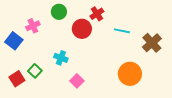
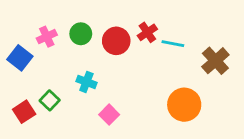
green circle: (59, 12) -> (81, 34), moved
red cross: (97, 14) -> (147, 32), moved

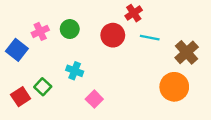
red cross: (147, 32) -> (134, 13), moved
red circle: (116, 41) -> (113, 35), moved
orange circle: (184, 105) -> (174, 87), moved

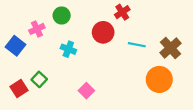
green circle: (70, 29) -> (62, 15), moved
cyan line: (150, 38) -> (137, 45), moved
cyan cross: (75, 71) -> (68, 49), moved

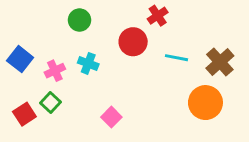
pink cross: (37, 29) -> (55, 71), moved

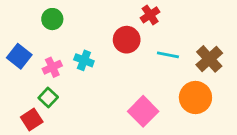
green circle: (79, 20) -> (52, 19), moved
red square: (24, 114) -> (32, 120), moved
pink square: (111, 117) -> (143, 111), moved, size x1.5

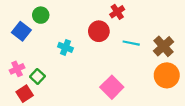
blue square: (19, 56) -> (21, 31), moved
pink cross: (52, 67) -> (17, 69), moved
orange circle: (195, 98) -> (167, 75), moved

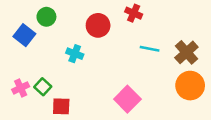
red cross: (117, 12) -> (134, 13), turned -32
red circle: (99, 31) -> (98, 25), moved
pink cross: (17, 69) -> (21, 88), moved
red square: (25, 94) -> (61, 106), moved, turned 35

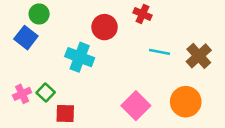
green circle: (46, 17) -> (39, 14), moved
cyan cross: (75, 54) -> (80, 57), size x1.5
orange circle: (190, 86) -> (186, 102), moved

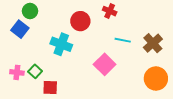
pink cross: (22, 94) -> (17, 72), turned 32
orange circle: (186, 102) -> (156, 79), moved
pink square: (136, 106) -> (105, 64), moved

